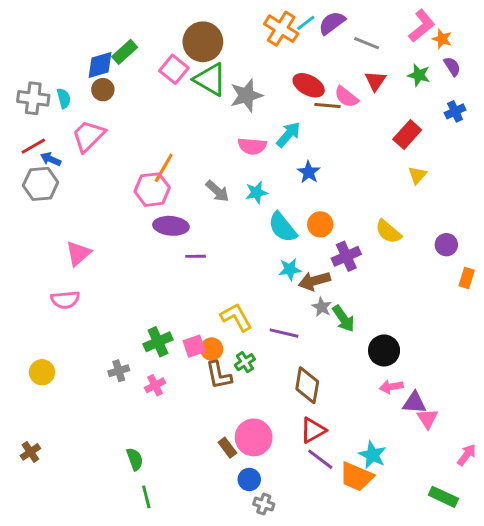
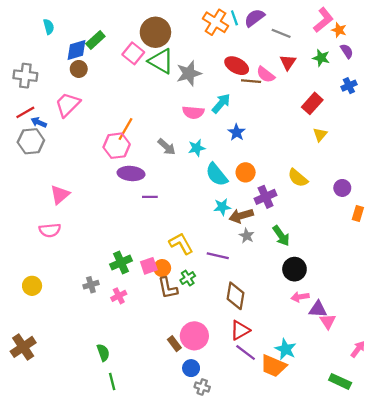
cyan line: (306, 23) -> (234, 18), turned -72
cyan semicircle: (64, 98) -> (49, 27), moved
green arrow: (343, 319) -> (281, 236), moved
brown cross: (30, 452) -> (23, 347), size x1.6

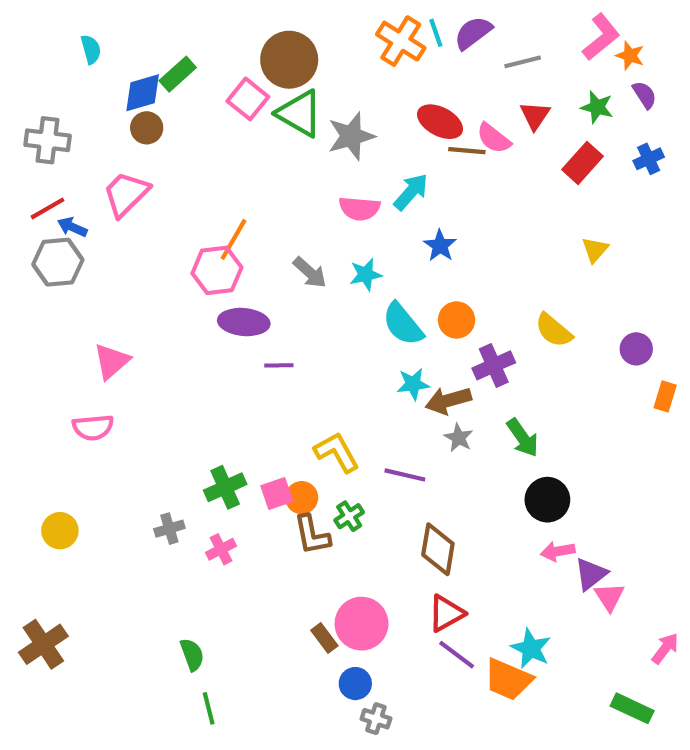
gray line: (281, 33) -> (523, 62), turned -36
red rectangle: (312, 103) -> (583, 163), moved
purple triangle: (318, 309) -> (591, 574), turned -42

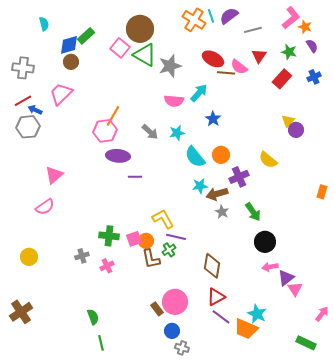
purple circle: (636, 349) -> (296, 130), moved
pink semicircle: (93, 427) -> (45, 207), turned -30
purple line: (405, 475) -> (176, 237), moved
green cross: (225, 487) -> (109, 236), turned 30

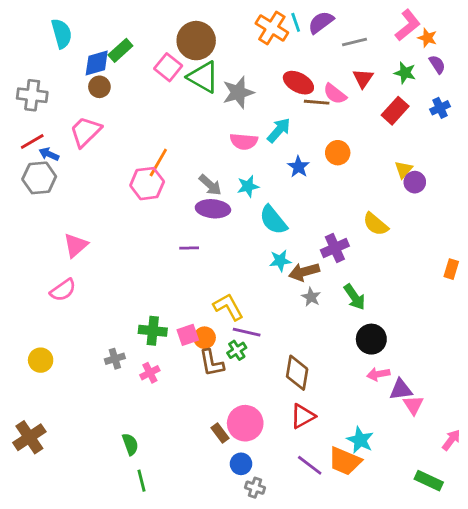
cyan semicircle: (44, 24) -> (62, 34), size x1.5
orange circle: (221, 155) -> (338, 153), moved
purple ellipse: (118, 156) -> (213, 209), moved
purple triangle: (286, 278) -> (401, 390), turned 30
purple line: (221, 317) -> (310, 465), moved

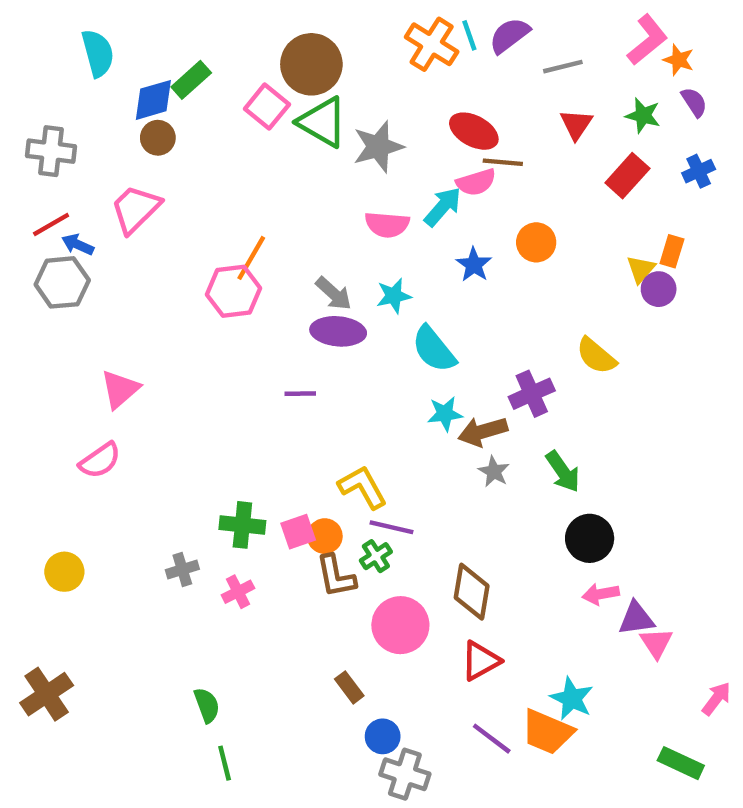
pink semicircle: (335, 94) -> (476, 182), moved, turned -55
orange rectangle: (451, 269) -> (672, 251), moved
pink circle: (245, 423) -> (400, 625), moved
gray cross: (255, 488) -> (405, 774), size x1.5

